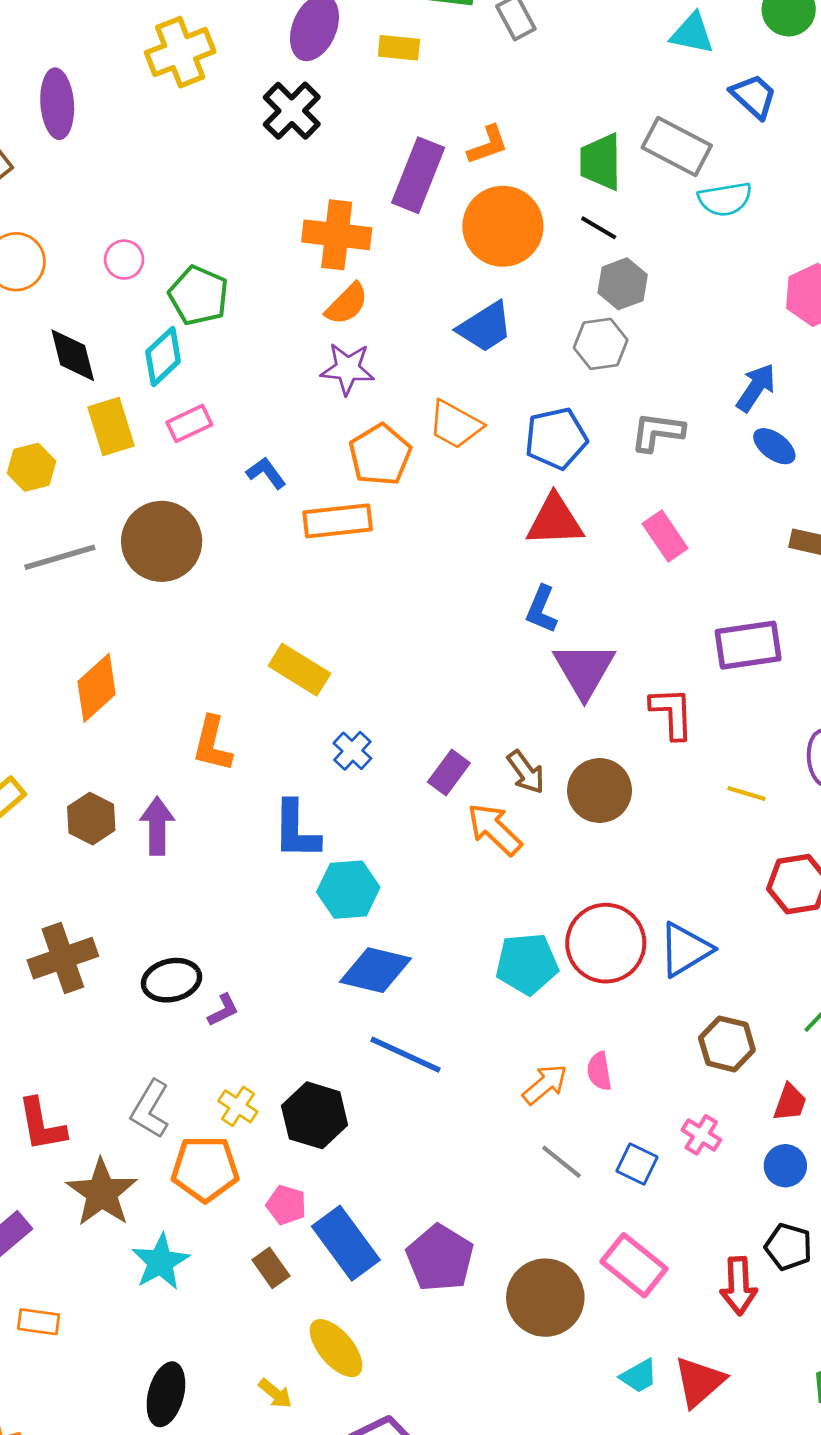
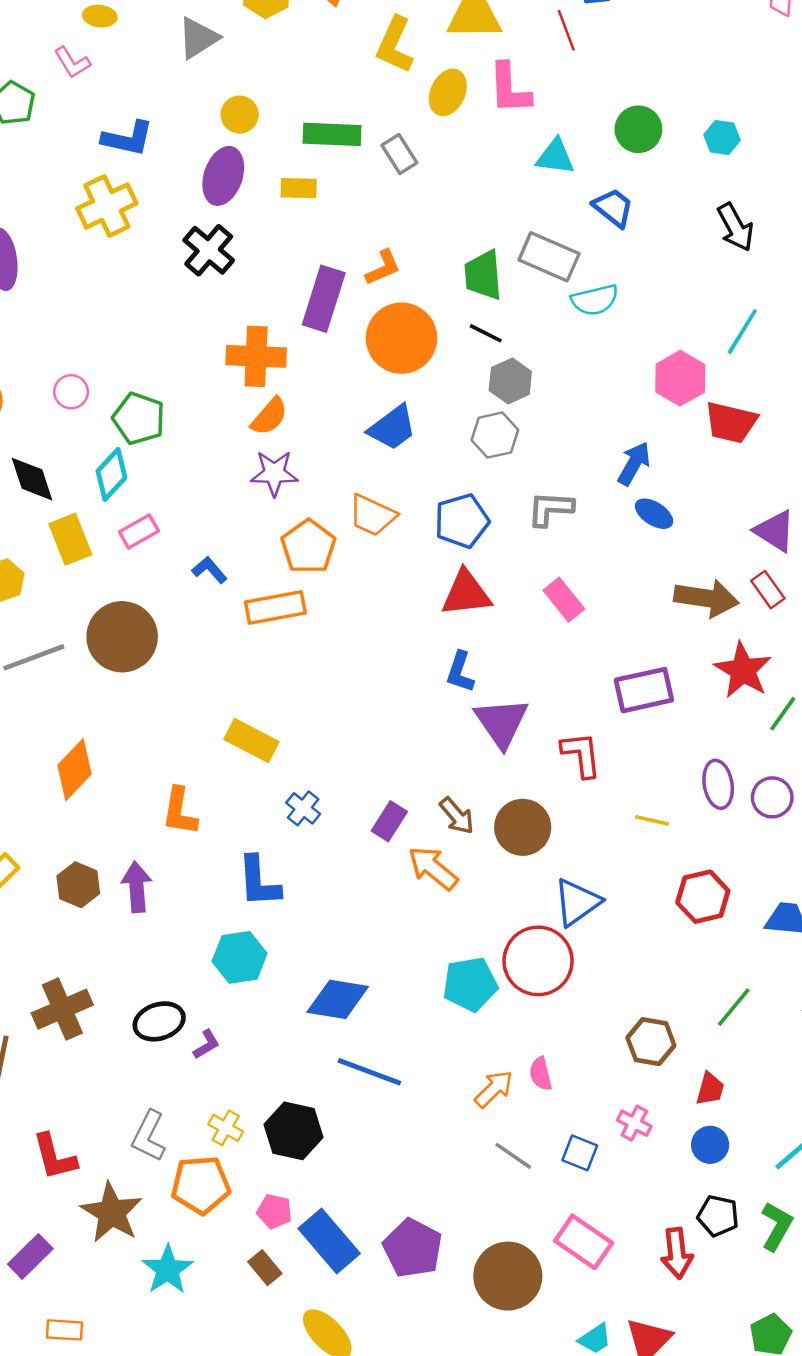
cyan hexagon: (348, 890) -> (240, 957), moved
blue triangle: (685, 950) -> (577, 902), moved

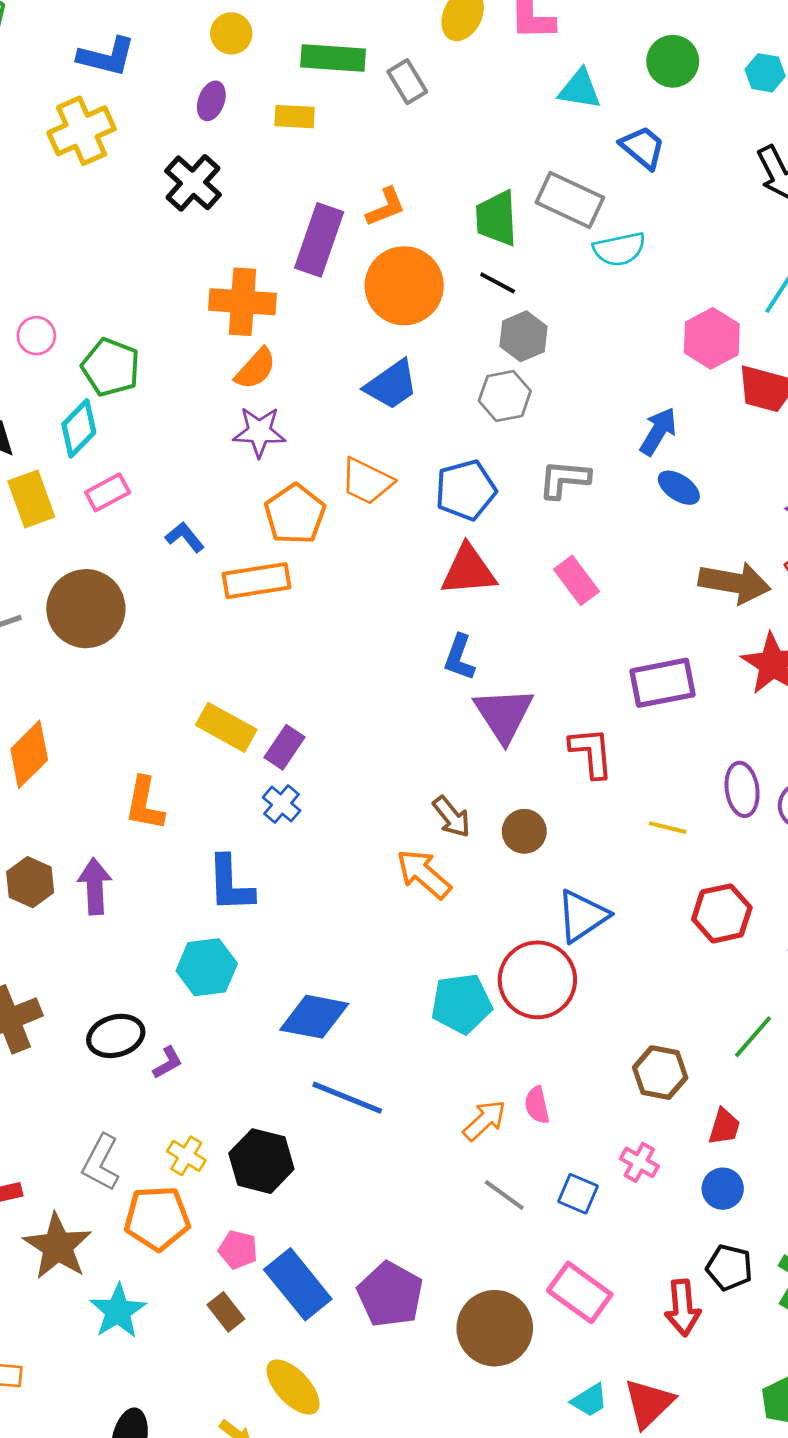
purple ellipse: (223, 176) -> (211, 101), size x0.6
purple rectangle: (389, 821) -> (285, 747), moved
brown circle: (523, 827) -> (524, 831), size x0.7

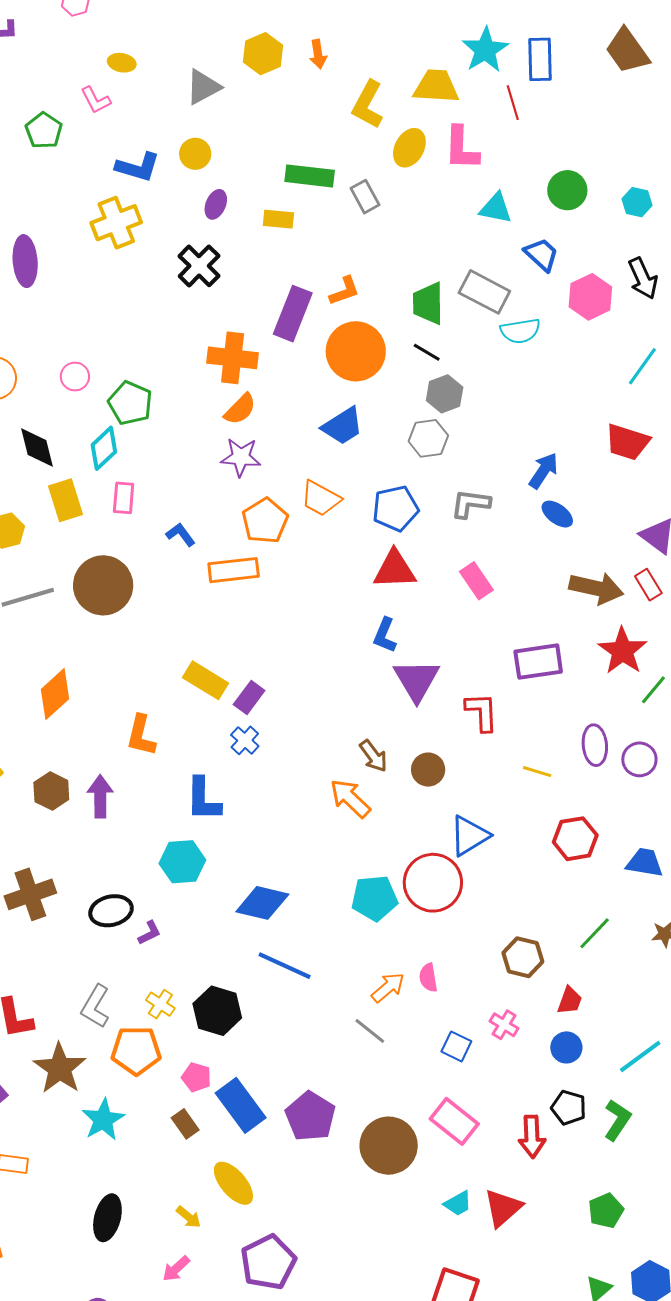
yellow circle: (231, 33) -> (195, 154), moved
pink hexagon: (712, 338) -> (590, 297), moved
pink rectangle: (108, 492) -> (124, 498), turned -60
gray line: (504, 1195) -> (370, 1031), moved

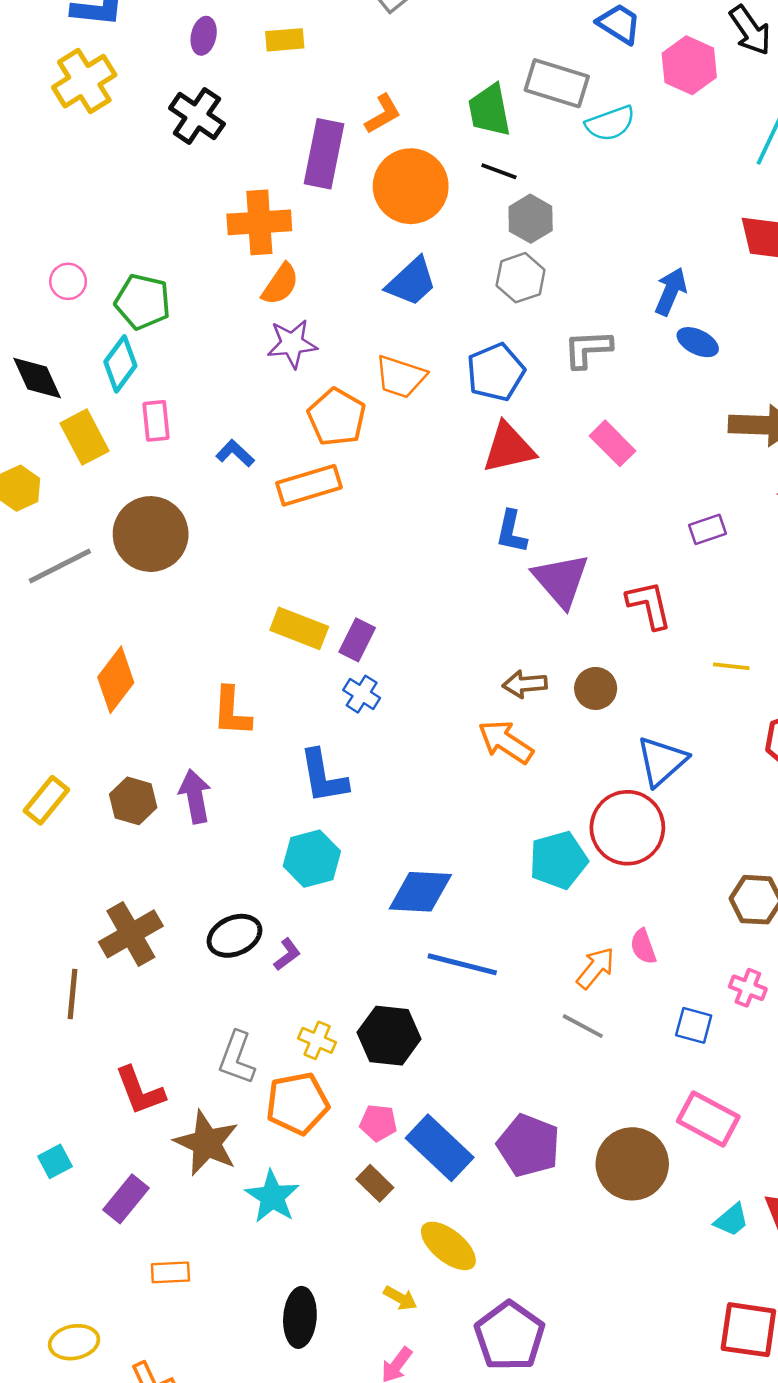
purple rectangle: (538, 662) -> (708, 529), size x0.6
brown arrow: (373, 756) -> (525, 684), turned 132

